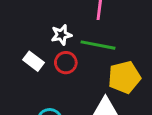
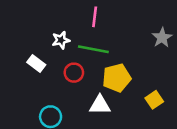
red circle: (66, 63) -> (74, 73), moved

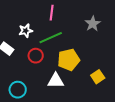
gray star: (162, 38) -> (93, 24), moved
green line: (93, 49) -> (51, 38), turned -35

